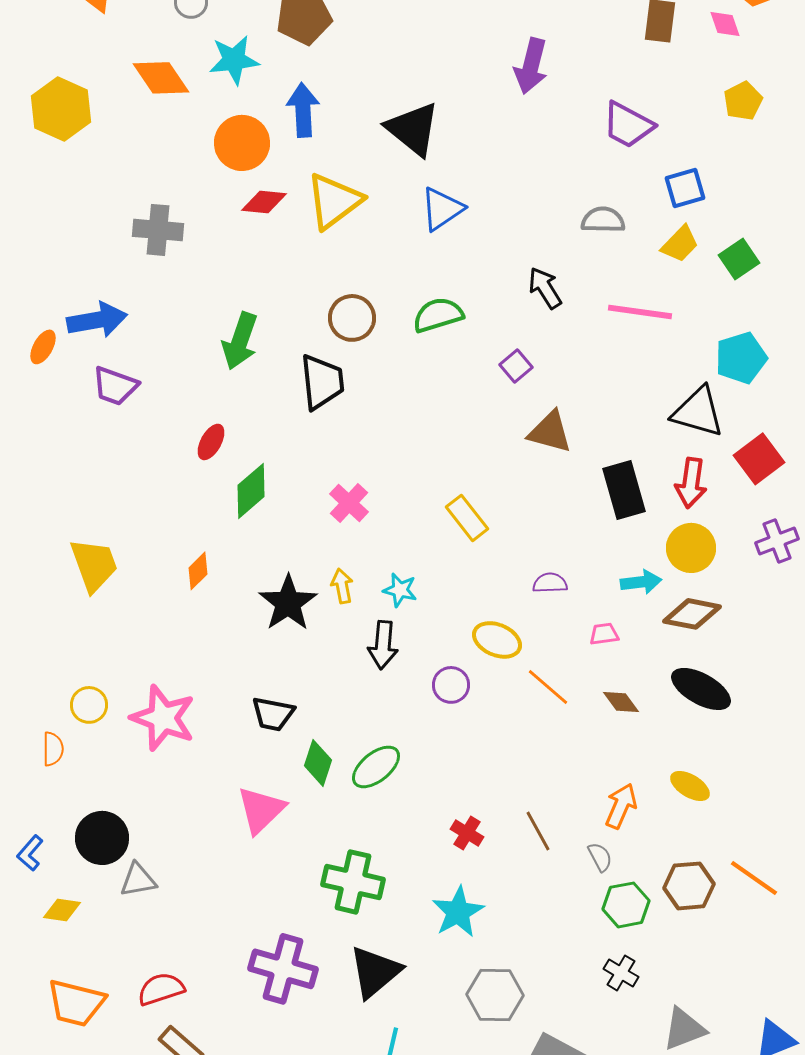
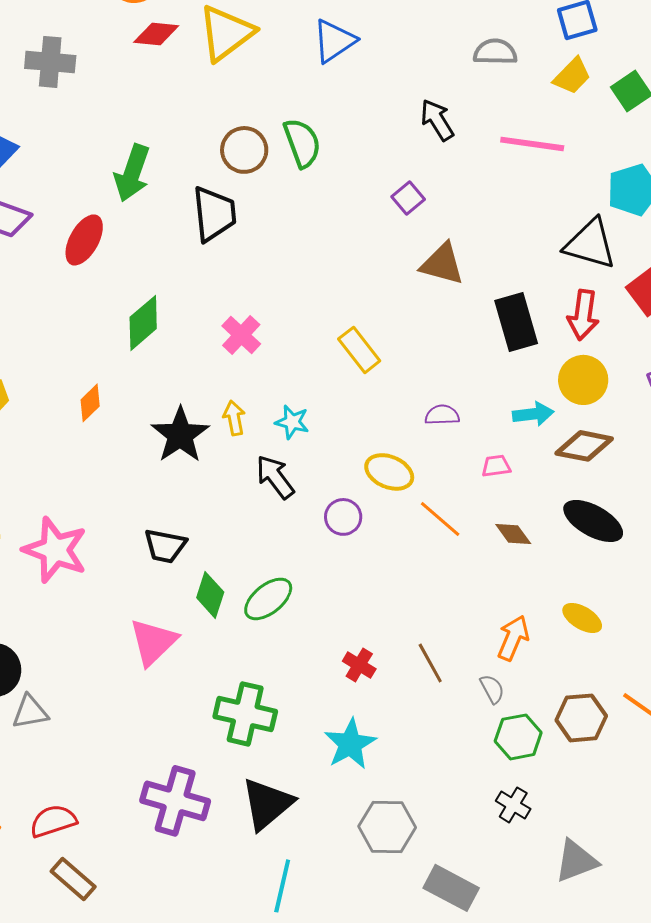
green semicircle: (438, 315) -> (302, 143), moved, turned 87
red ellipse: (211, 442) -> (84, 240), moved, size x1.4
black arrow: (383, 645) -> (275, 477), turned 138

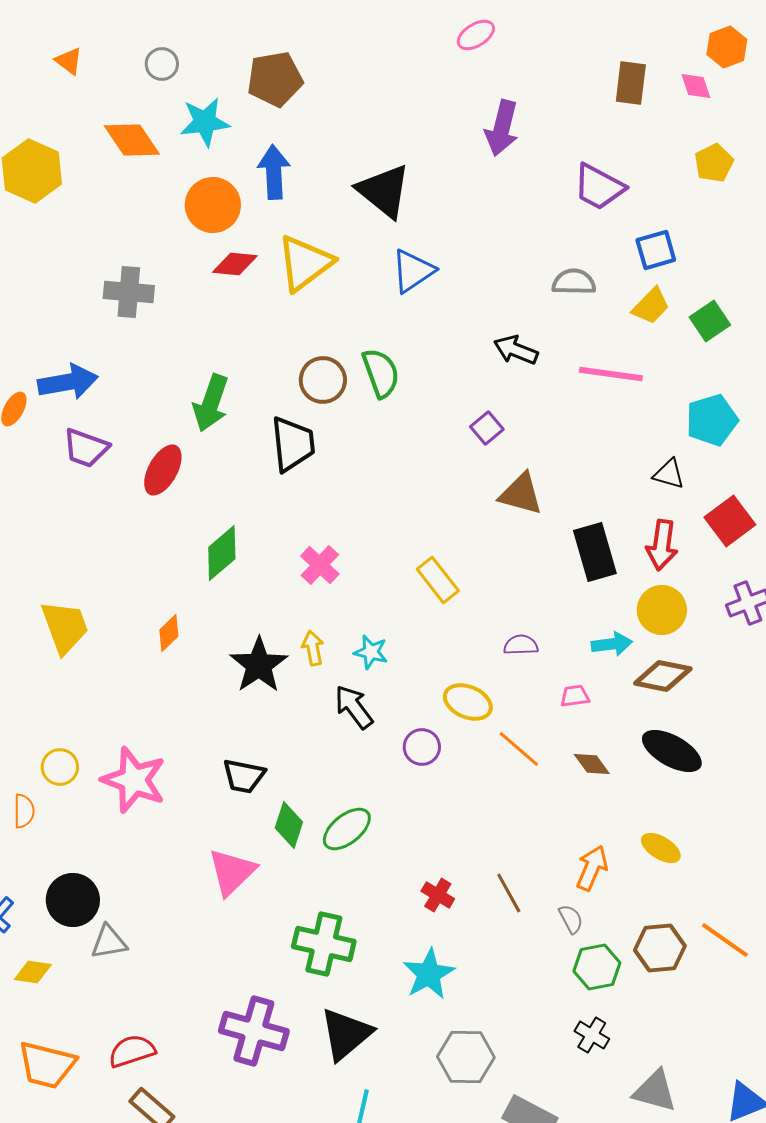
black arrow: (437, 120) -> (516, 350), turned -36
black triangle: (590, 244) -> (669, 474), size x0.6
gray triangle: (576, 861) -> (655, 1091), turned 36

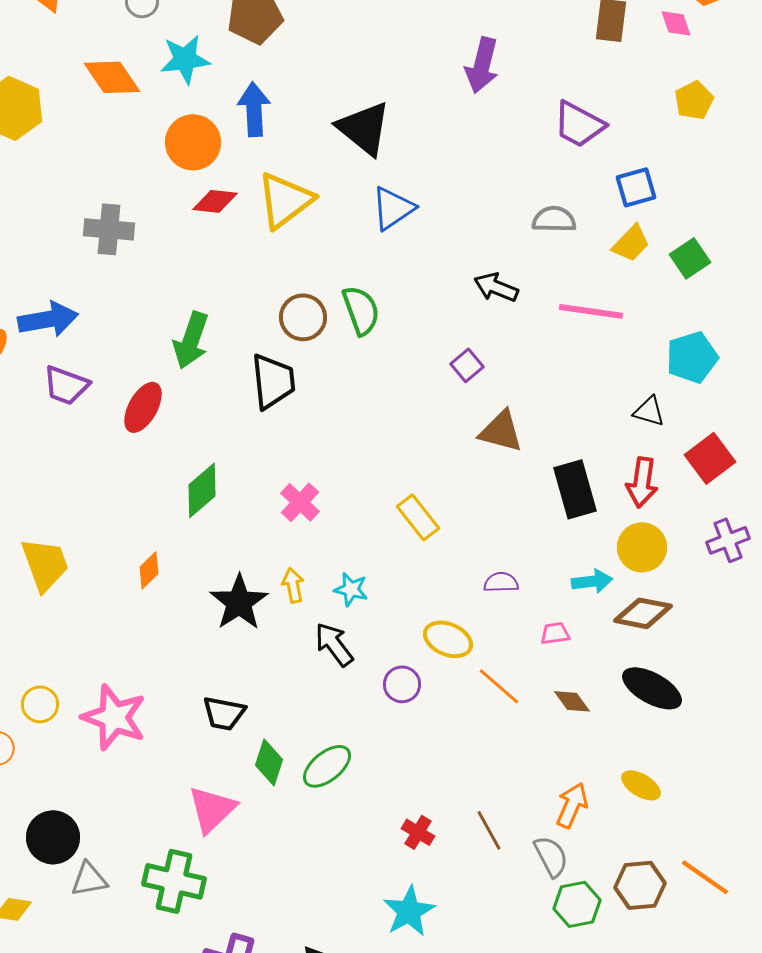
gray semicircle: (571, 919) -> (551, 856), size x1.4
green cross: (324, 944) -> (174, 881), moved

